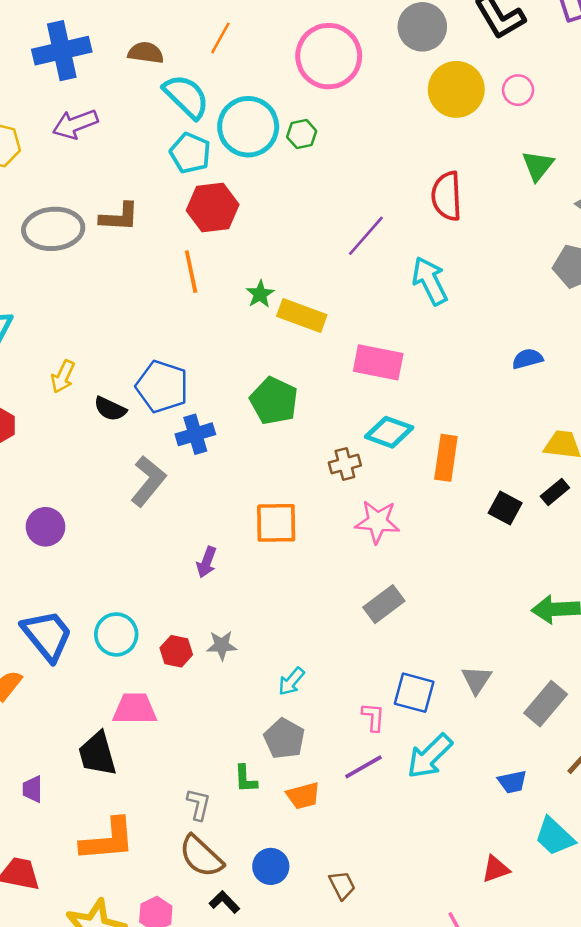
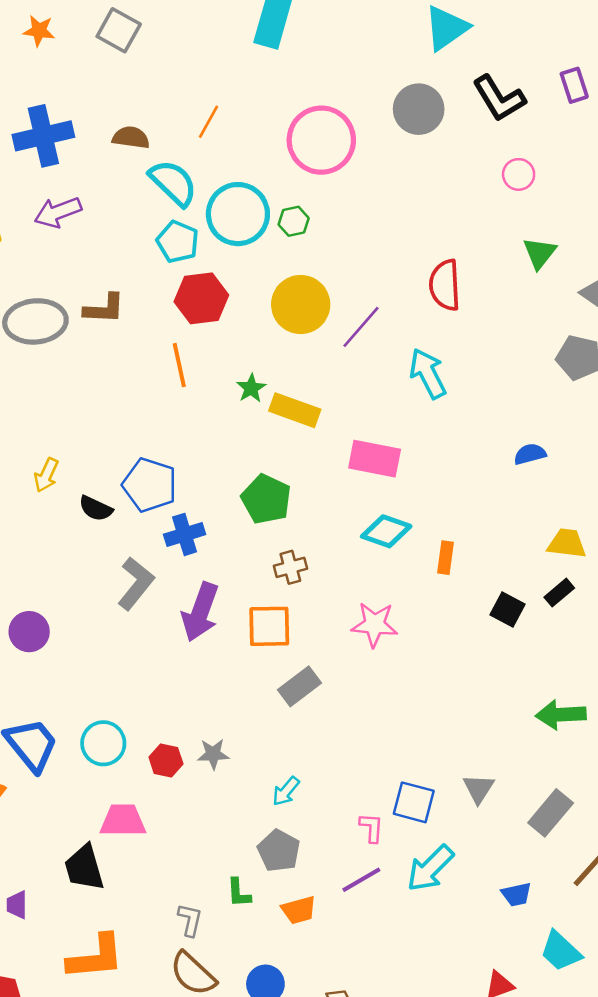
yellow circle: (456, 89) -> (301, 304), moved
orange rectangle: (446, 458) -> (445, 558), size x0.7
brown cross: (345, 464) -> (290, 567), moved
purple arrow: (207, 562) -> (200, 612), moved, size x1.8
gray rectangle: (384, 604) -> (299, 686), moved

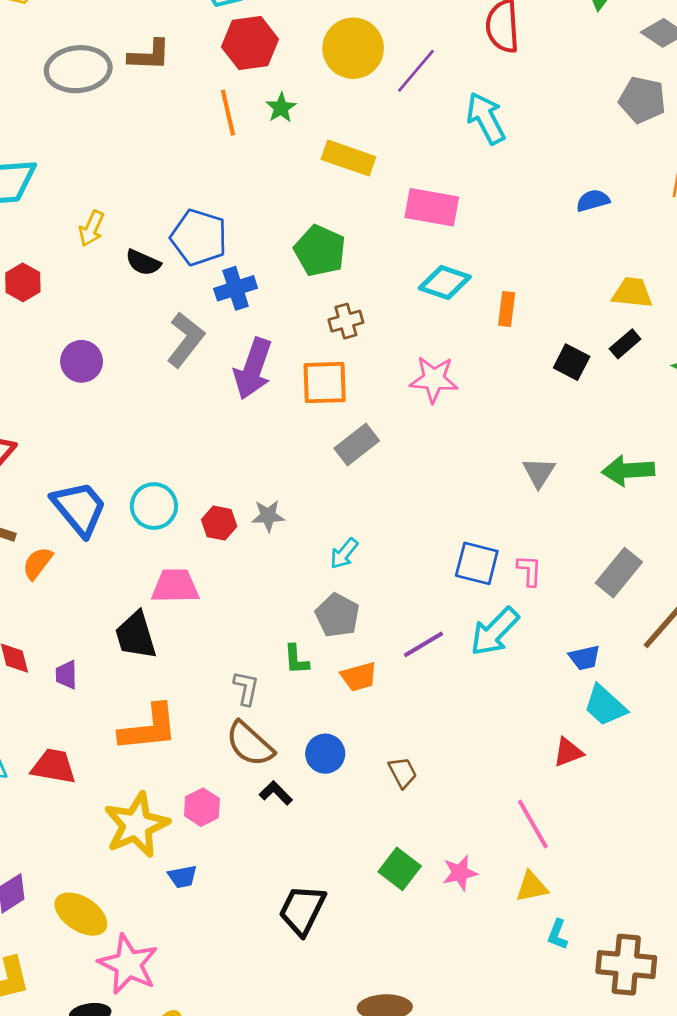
green star: (251, 388) -> (281, 108), moved
purple circle: (29, 632) -> (82, 361), moved
gray triangle: (479, 789) -> (539, 472), moved
pink L-shape: (371, 828) -> (529, 571), moved
cyan trapezoid: (561, 951) -> (605, 706), moved

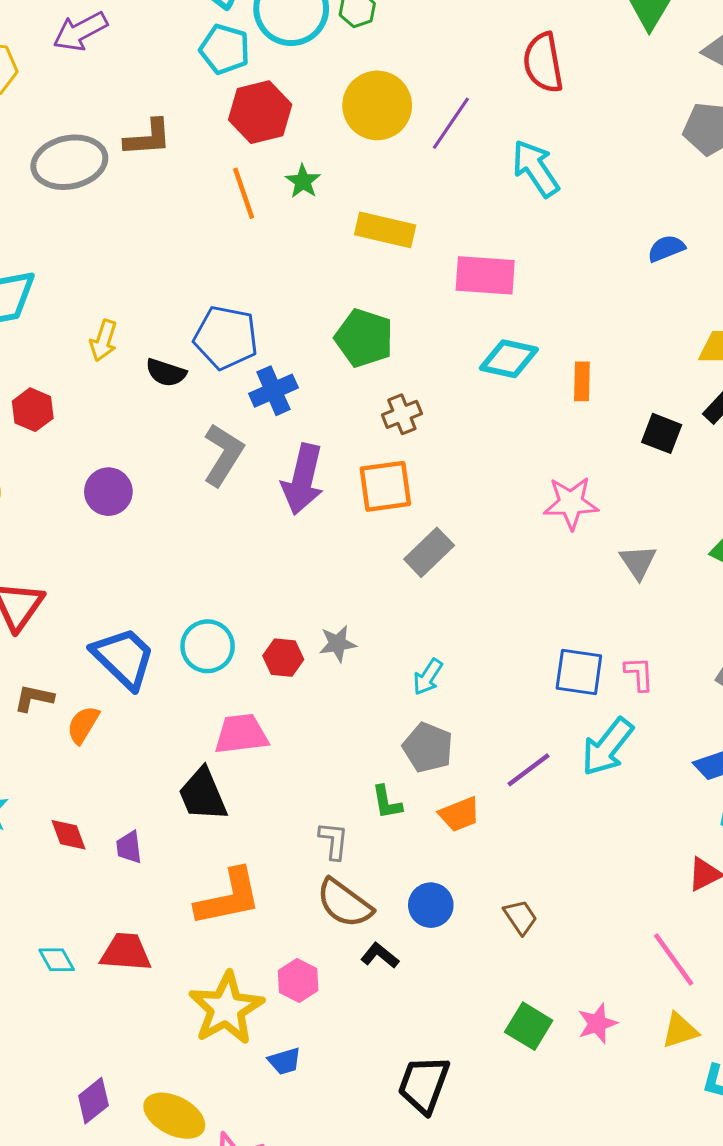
pink star: (434, 379) -> (571, 503), moved

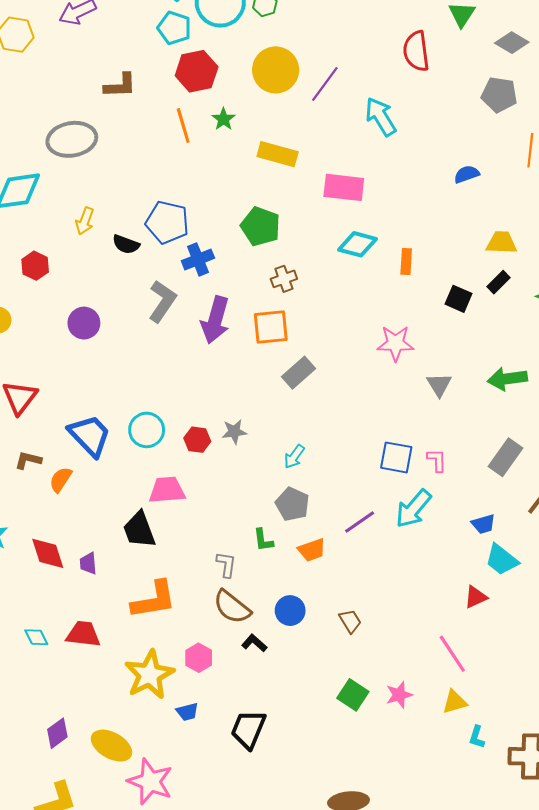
red semicircle: (543, 63) -> (416, 51), moved
gray ellipse: (69, 162) -> (72, 139), moved
red diamond: (69, 835) -> (48, 553), size x1.4
black trapezoid: (424, 1084) -> (248, 729), moved

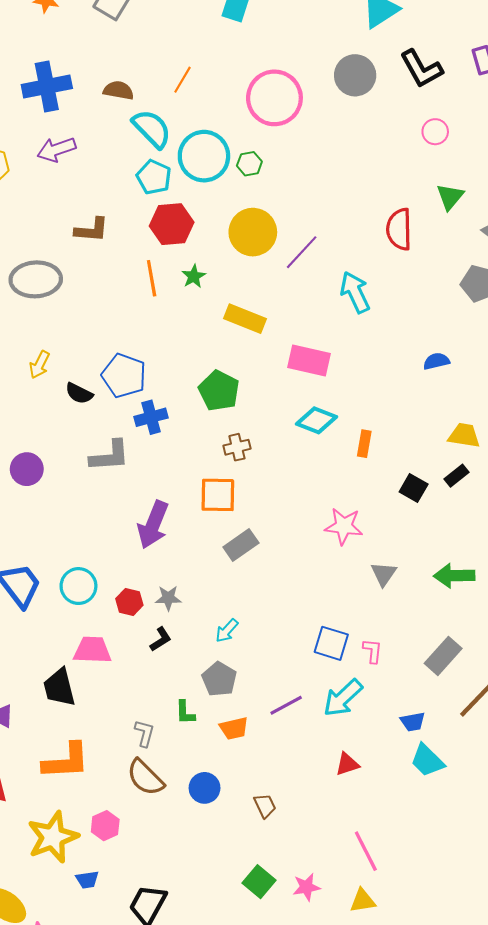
gray L-shape: (162, 301) -> (110, 456), turned 45
purple arrow: (215, 320) -> (153, 525), moved
red triangle: (476, 597) -> (347, 764), moved
black L-shape: (254, 643) -> (161, 639), moved, turned 100

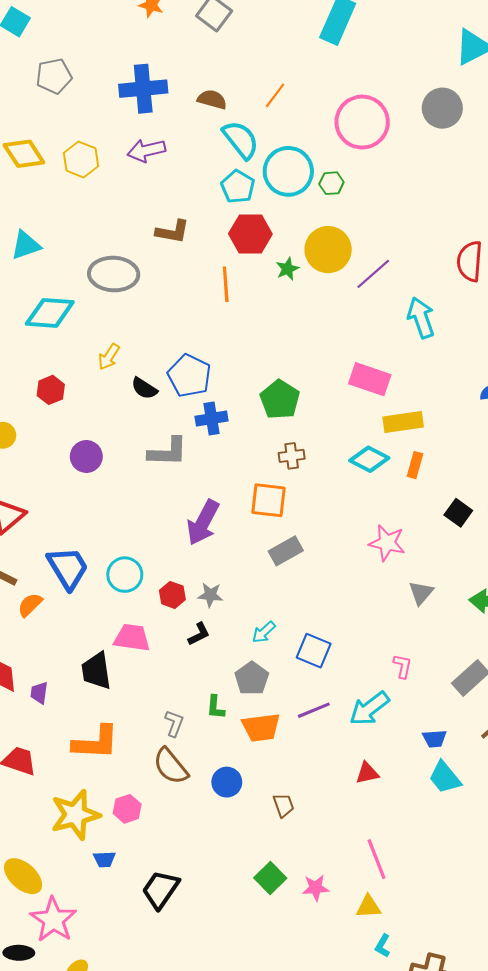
green star: (194, 276) -> (287, 269), moved
yellow rectangle: (245, 319) -> (403, 422), moved, turned -36
cyan diamond: (316, 420) -> (369, 459), moved
blue square: (331, 643) -> (314, 651), moved
orange trapezoid: (234, 728) -> (261, 727), size x1.4

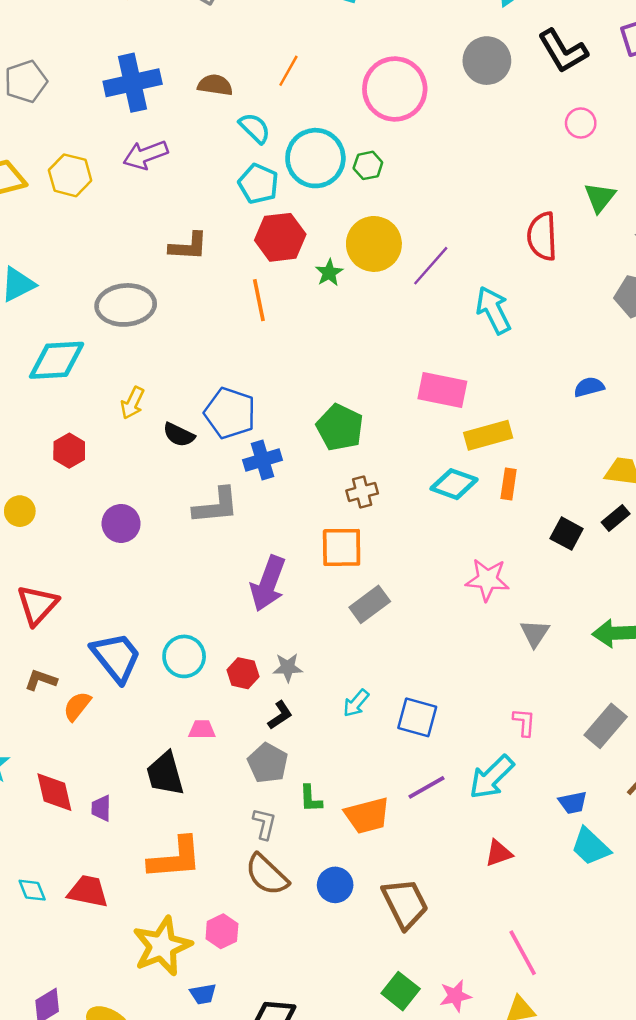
cyan semicircle: (241, 140) -> (255, 128), size x0.7
pink trapezoid: (132, 638) -> (202, 730), size x0.6
gray pentagon: (252, 678) -> (268, 763), moved
brown trapezoid: (283, 805) -> (405, 904), size x1.8

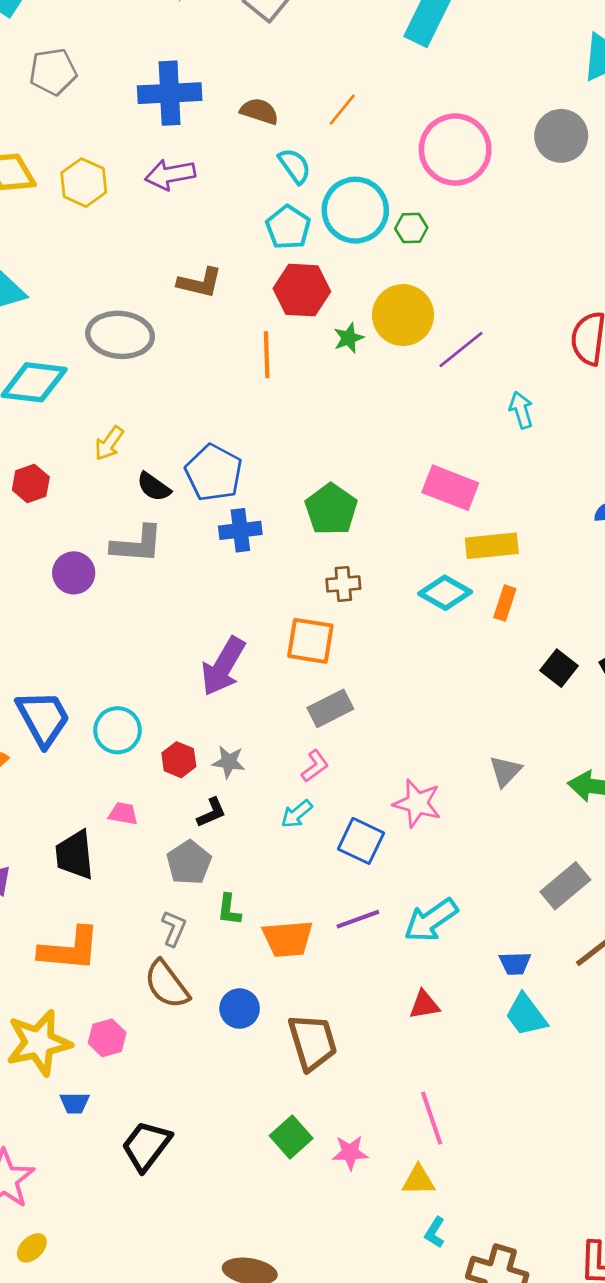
cyan arrow: (493, 310) -> (521, 410), size x0.7
gray L-shape: (216, 506) -> (137, 544), moved
pink star: (487, 580) -> (417, 803), moved
pink L-shape: (524, 722) -> (315, 766), moved, turned 40

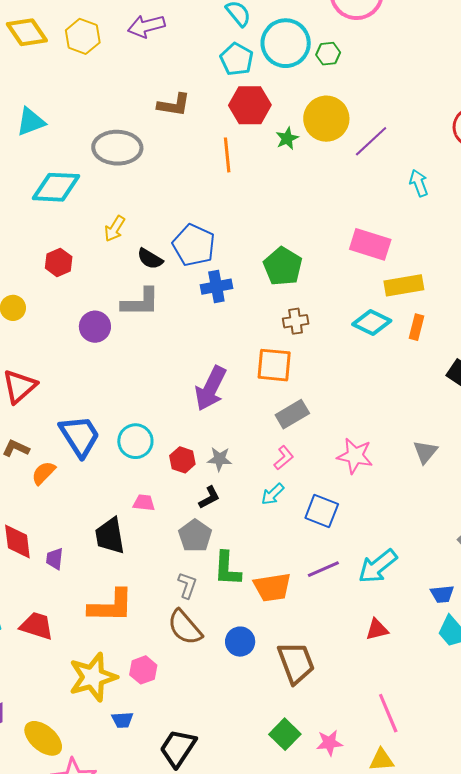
pink star: (417, 803) -> (355, 456), moved
green L-shape: (229, 910) -> (227, 569), size x1.5

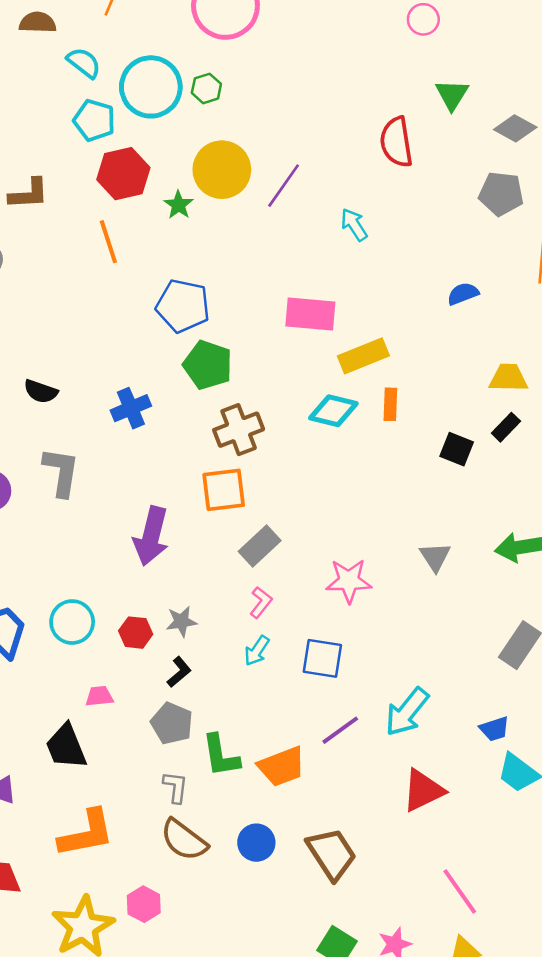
blue pentagon: (194, 245) -> (183, 306), moved
gray L-shape: (140, 302) -> (61, 472), moved, turned -69
brown cross: (296, 321) -> (239, 430), size x1.5
red triangle: (377, 629) -> (423, 790), size x1.5

